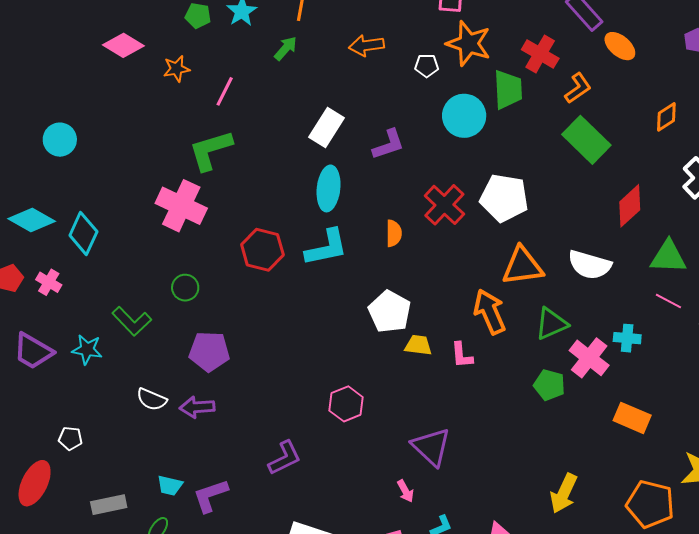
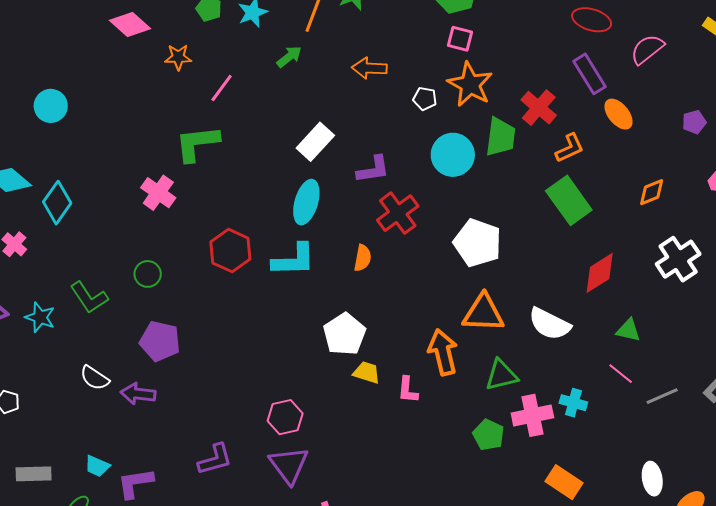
red cross: (444, 205) -> (398, 213), moved
pink cross: (181, 206) -> (158, 193), size x0.7
green triangle: (668, 257) -> (628, 330), size x0.7
pink cross: (589, 358) -> (532, 415), turned 30
purple triangle: (431, 447) -> (289, 465), moved

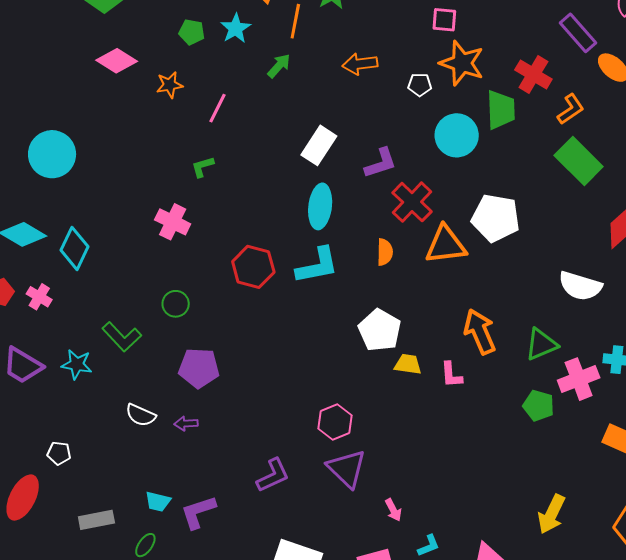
cyan circle: (51, 106) -> (52, 154), size x1.4
green L-shape: (197, 143) -> (203, 167), size x0.5
orange triangle: (483, 313) -> (446, 245), moved
purple arrow: (138, 394) -> (186, 423), size x0.7

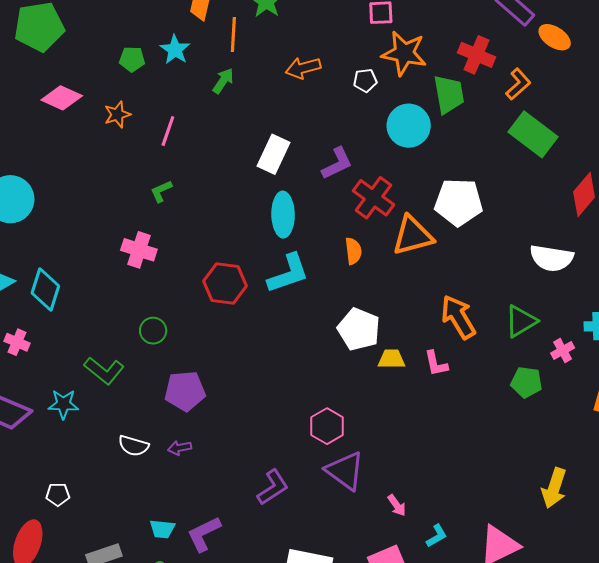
pink cross: (579, 379) -> (563, 350), size x0.6

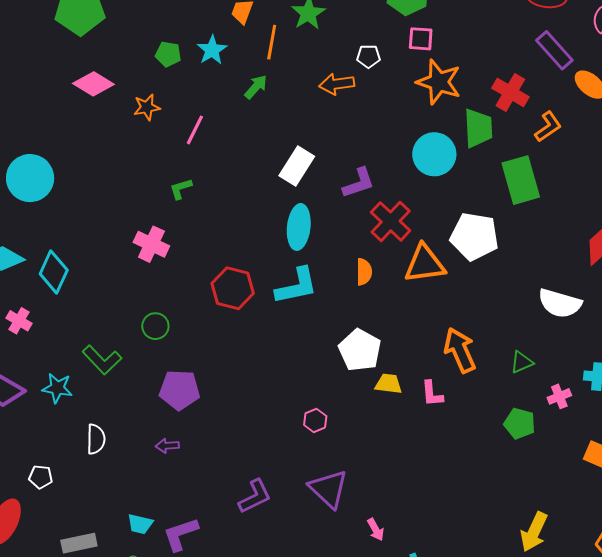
white pentagon: (365, 80) -> (368, 56), moved
green rectangle: (533, 134) -> (521, 180), moved, turned 30
green triangle: (521, 321) -> (522, 362), size x0.7
pink hexagon: (327, 426) -> (315, 420), moved, size x0.7
white semicircle: (134, 446) -> (96, 439), moved, turned -112

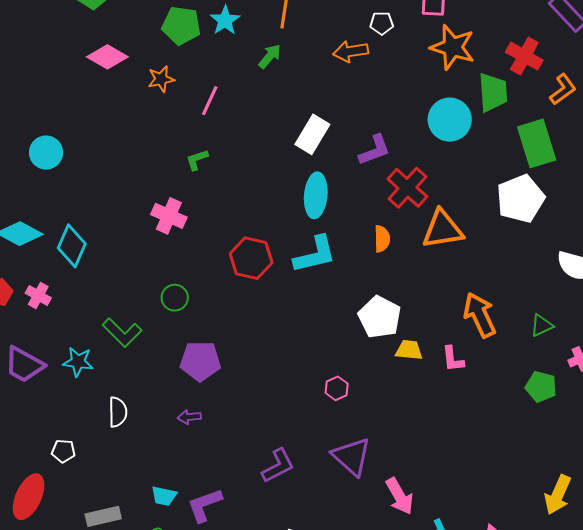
green pentagon: (168, 54) -> (181, 26), size x1.5
cyan circle: (30, 178) -> (46, 153), size x0.7
white pentagon: (474, 236) -> (521, 199), moved, turned -30
pink arrow: (376, 530) -> (399, 496), size x1.6

